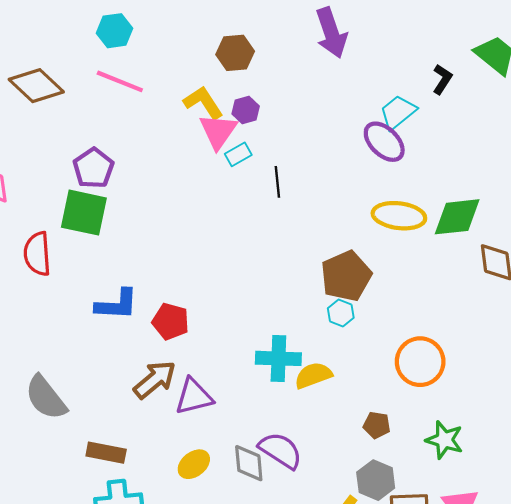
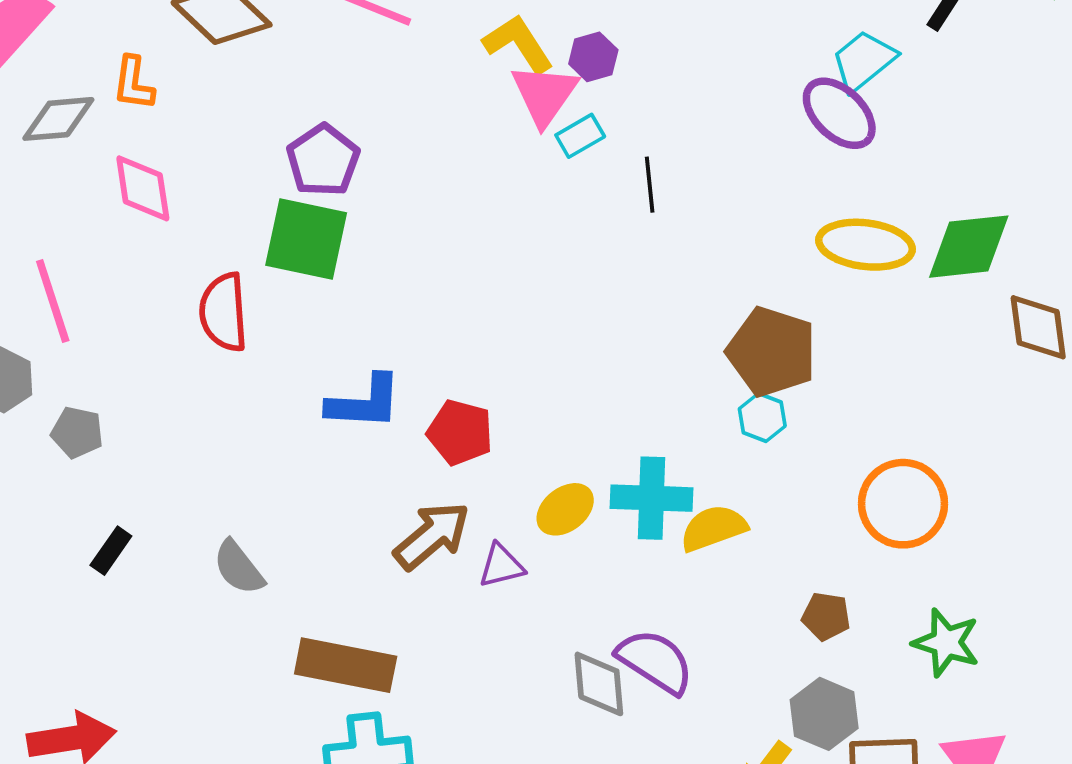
brown pentagon: (346, 276) -> (772, 352), turned -30
purple triangle: (194, 397) -> (501, 566), size x0.7
gray semicircle: (46, 398) -> (239, 568), size x0.7
brown rectangle: (106, 453) -> (346, 665), size x1.4
yellow ellipse: (194, 464) -> (565, 509), moved

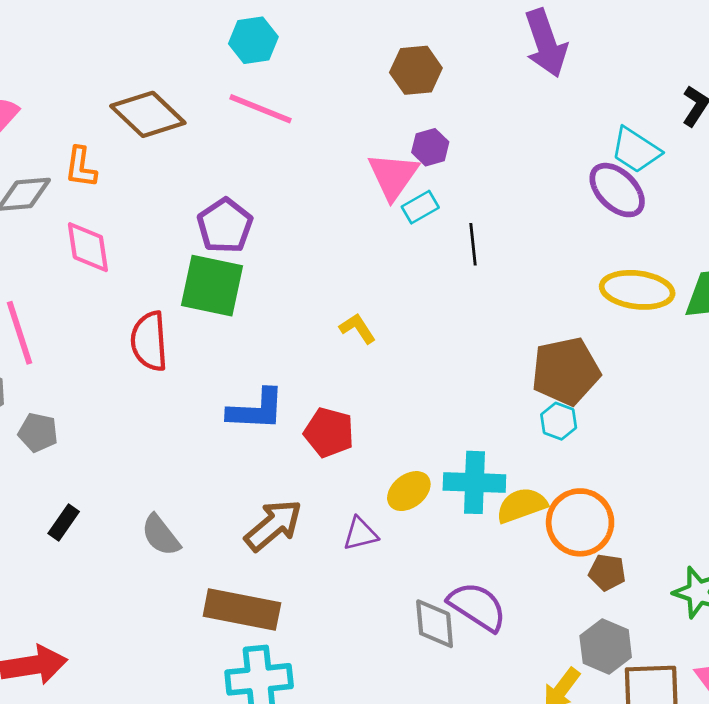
yellow L-shape: (518, 44) -> (358, 328), moved, size x0.7
cyan trapezoid: (864, 61) -> (636, 150), turned -108
brown pentagon: (772, 352) -> (566, 371), turned -30
orange circle: (903, 504) -> (580, 522), moved
brown arrow: (432, 536) -> (273, 525), moved

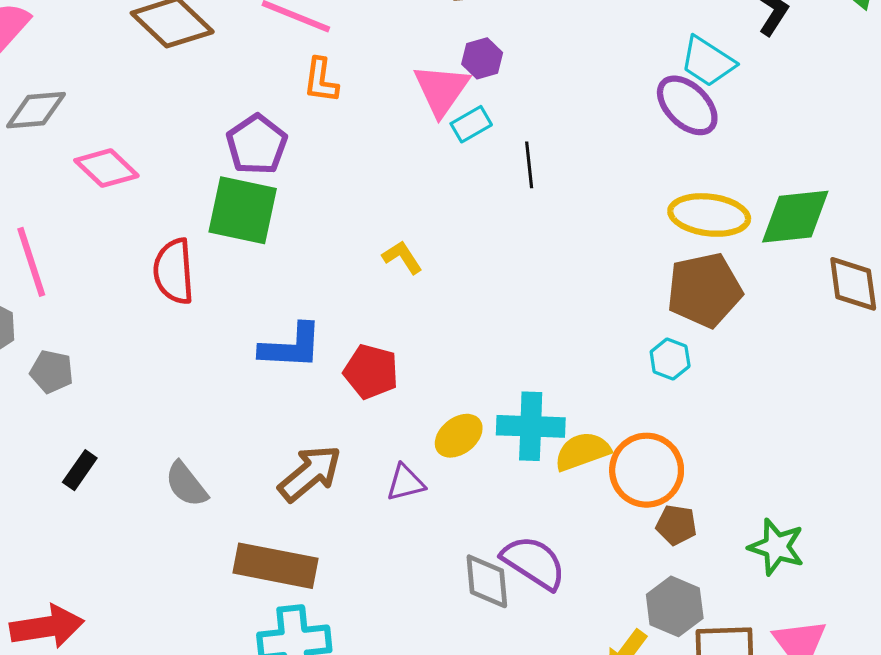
orange L-shape: (81, 167) -> (321, 80), moved
pink diamond: (88, 247) -> (106, 168), turned -38
brown pentagon: (566, 371) -> (704, 290), moved
cyan hexagon: (559, 421) -> (670, 359), moved

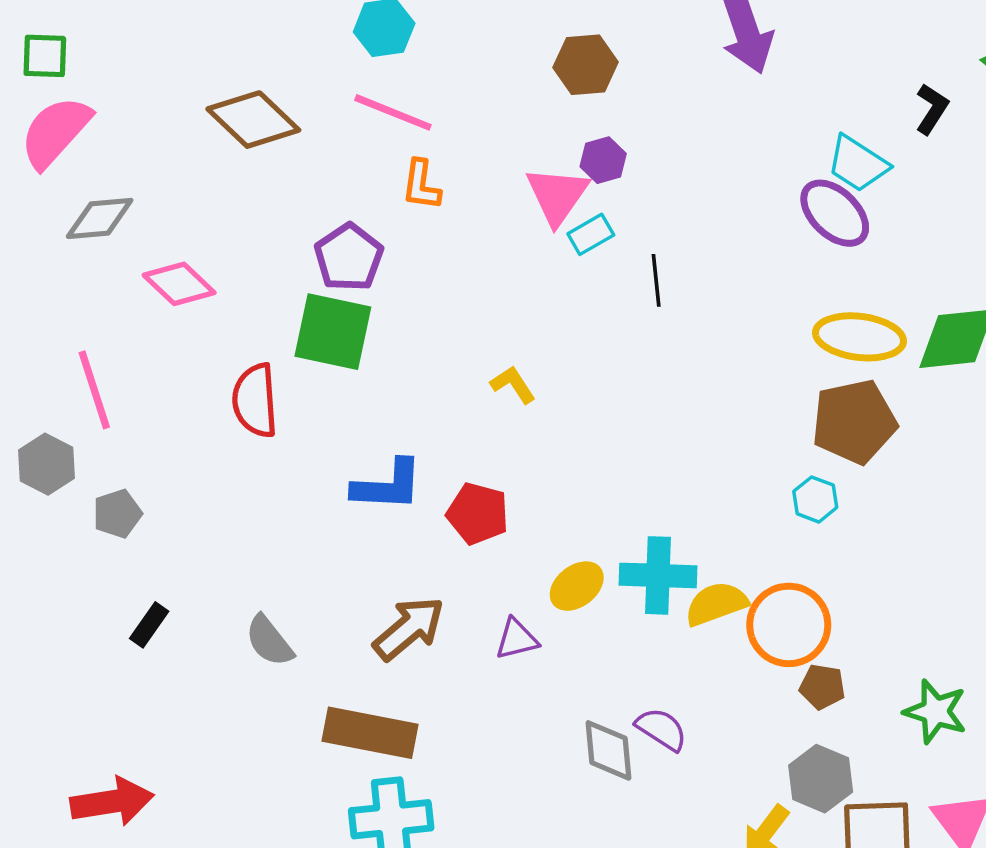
gray pentagon: (52, 372) -> (117, 514), turned -30
purple semicircle: (534, 563) -> (662, 729), size x0.7

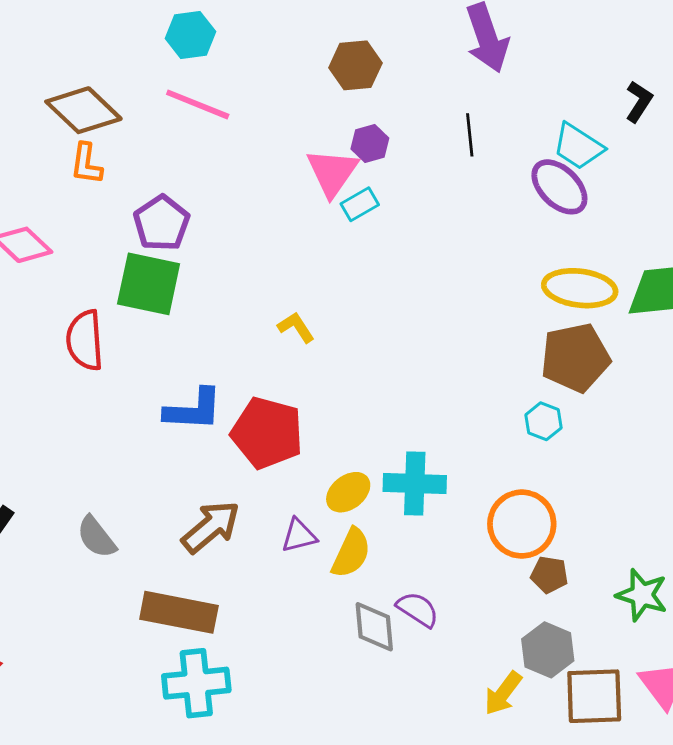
orange L-shape: (421, 185) -> (86, 164), moved
black line: (656, 280) -> (470, 135), moved
red pentagon: (478, 514) -> (267, 433), size x1.4
yellow semicircle: (716, 604) -> (351, 553), moved, turned 135

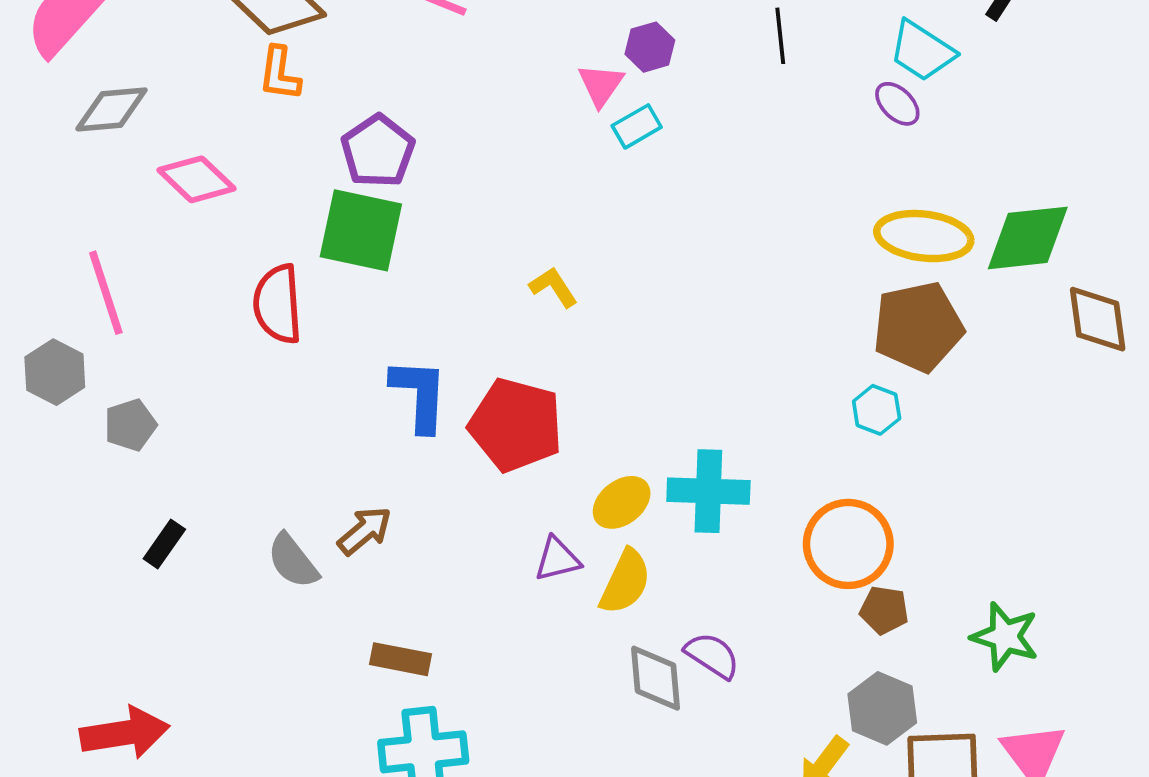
pink triangle: (332, 172) -> (601, 85), size x0.7
purple ellipse: (559, 187) -> (897, 104), size x0.6
blue L-shape: (193, 410) -> (419, 395), turned -90
brown arrow: (211, 527) -> (365, 531), moved, size x0.7
brown rectangle: (179, 612) -> (401, 659), size x0.6

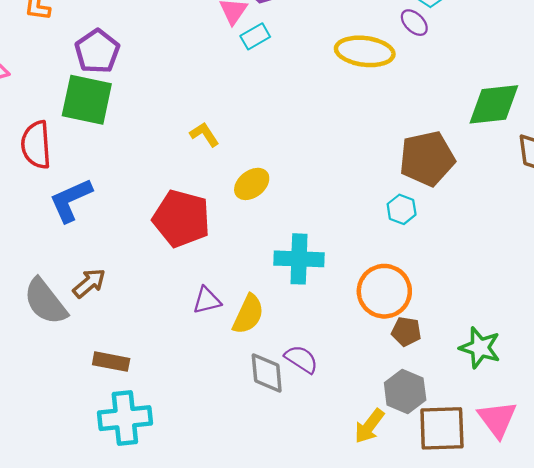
yellow ellipse: (924, 236) -> (365, 51), moved
blue L-shape: (419, 395) -> (71, 200), moved, turned -117
yellow ellipse: (622, 502) -> (252, 184), moved
gray semicircle: (293, 561) -> (45, 302), size x1.4

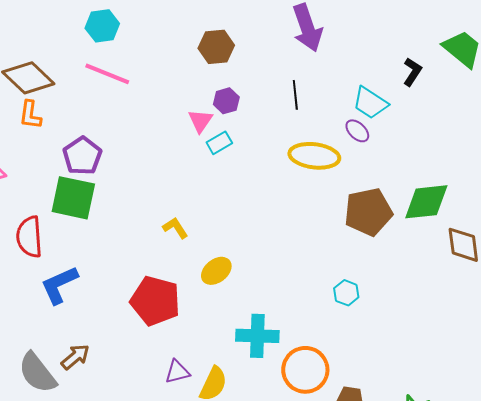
brown pentagon: (427, 159) -> (368, 212), moved
orange circle: (384, 291) -> (305, 370), moved

